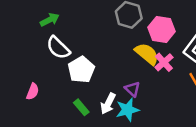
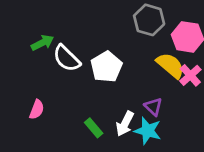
green arrow: (50, 20) -> (42, 43), moved
white pentagon: (81, 70) -> (106, 67), moved
cyan star: (127, 110) -> (148, 131), turned 30

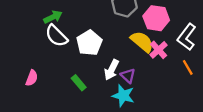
green arrow: (42, 43) -> (53, 17), moved
white arrow: (125, 124) -> (112, 70), moved
green rectangle: (94, 128) -> (79, 83), moved

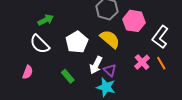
white semicircle: (56, 36) -> (40, 44), moved
yellow semicircle: (142, 42) -> (110, 39), moved
pink cross: (158, 50) -> (142, 62), moved

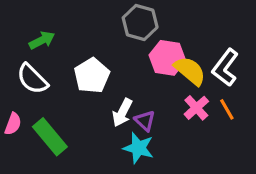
pink hexagon: (134, 21) -> (167, 58), moved
yellow semicircle: (110, 39) -> (190, 71), moved
green rectangle: (68, 76) -> (50, 137), moved, size x1.6

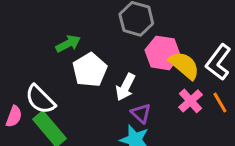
green arrow: (42, 40) -> (68, 44), moved
white semicircle: (32, 79) -> (40, 99), moved
white arrow: (122, 113) -> (125, 87), moved

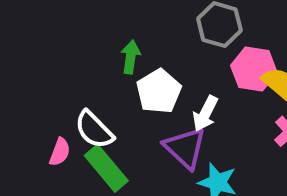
green arrow: (68, 44) -> (131, 57), turned -55
purple triangle: (141, 113) -> (185, 148), moved, size x1.6

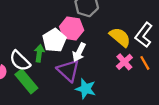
green arrow: (131, 57) -> (39, 53), moved
pink hexagon: (254, 69) -> (72, 28), moved

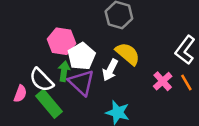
pink hexagon: (72, 28) -> (61, 41), moved
yellow semicircle: (120, 37) -> (128, 54), moved
purple triangle: (68, 70) -> (81, 82), moved

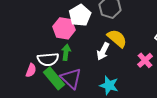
white pentagon: (81, 56) -> (80, 15), moved
white semicircle: (41, 80) -> (48, 59), turned -50
purple triangle: (81, 82) -> (71, 78), moved

